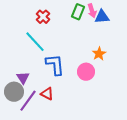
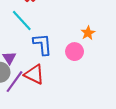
red triangle: (47, 94) -> (34, 74), size x1.5

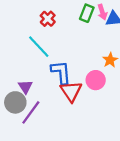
red triangle: (34, 74) -> (71, 91), moved, turned 30

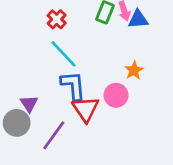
cyan line: (39, 47) -> (64, 54), moved
purple line: (31, 112) -> (54, 135), moved

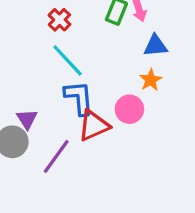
blue triangle: (138, 19) -> (155, 46), moved
red triangle: (86, 109) -> (94, 126), turned 40

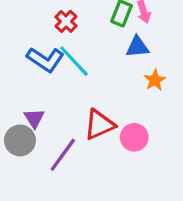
blue triangle: (155, 46) -> (137, 47), moved
blue L-shape: (79, 98) -> (45, 60), moved, turned 129
pink circle: (129, 109) -> (134, 137), moved

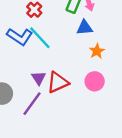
purple triangle: (34, 118) -> (39, 78), moved
pink circle: (134, 137) -> (95, 81), moved

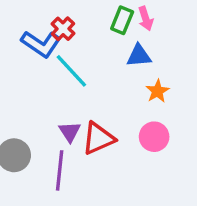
blue L-shape: (20, 37) -> (41, 44), moved
purple line: (32, 104) -> (60, 170), turned -30

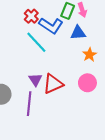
blue L-shape: (41, 44) -> (51, 26), moved

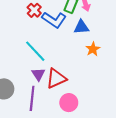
cyan line: (36, 42) -> (35, 51), moved
pink circle: (87, 83) -> (69, 103), moved

